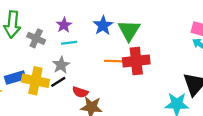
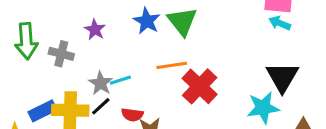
cyan line: (69, 43) -> (120, 80), moved
red cross: (136, 61) -> (200, 86), moved, turned -30

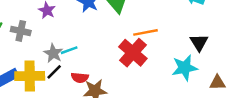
orange line: (172, 65) -> (146, 32), moved
black triangle: (282, 77) -> (199, 42), size x0.7

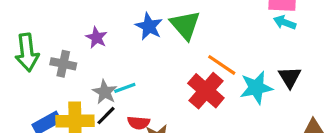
orange line: (146, 32) -> (222, 65), turned 45
cyan star: (185, 68) -> (256, 88), moved

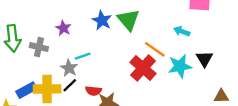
cyan arrow: (285, 22) -> (182, 31), moved
cyan line: (125, 88) -> (83, 56), moved

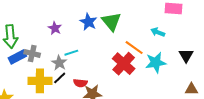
gray cross: (39, 47) -> (32, 54), moved
black triangle: (204, 59) -> (186, 55), moved
blue rectangle: (26, 90) -> (17, 57), moved

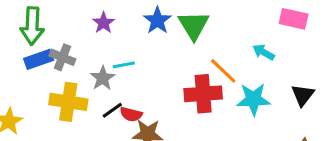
red cross: (124, 64) -> (203, 94), turned 35
black line: (60, 78) -> (112, 110), moved

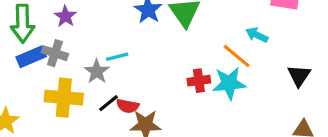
purple star: (104, 23) -> (65, 16), moved
orange line: (223, 71) -> (237, 56), moved
red cross: (203, 94) -> (199, 81), size x0.6
cyan star: (254, 99) -> (229, 83), moved

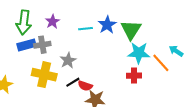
gray cross: (55, 53) -> (42, 45), turned -35
cyan line: (117, 57) -> (86, 29), moved
cyan star: (229, 83) -> (139, 53), moved

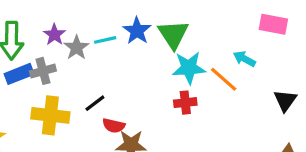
gray star: (68, 60) -> (76, 48), moved
black line: (73, 82) -> (95, 103), moved

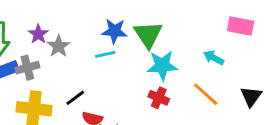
blue star: (137, 31) -> (114, 31), turned -30
cyan line: (105, 40) -> (105, 54), moved
orange line: (224, 79) -> (206, 94), moved
red cross: (185, 103) -> (159, 98), turned 30

